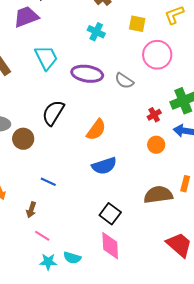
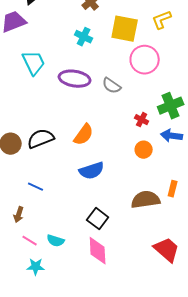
yellow square: (137, 24) -> (125, 29), size x1.6
black semicircle: (53, 113) -> (41, 139), moved, turned 36
red cross: (154, 115) -> (142, 120), turned -32
cyan semicircle: (72, 258) -> (56, 241), moved

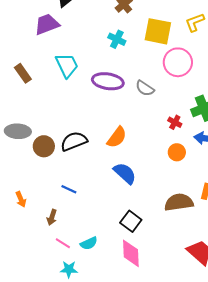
blue semicircle: (92, 171) -> (125, 173), turned -120
cyan semicircle: (56, 241) -> (89, 243), turned -42

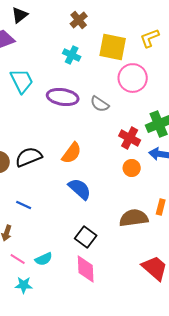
red cross: (175, 122) -> (130, 138), size x1.5

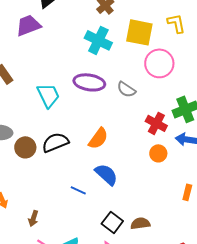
yellow L-shape: (150, 38) -> (176, 23), turned 100
cyan cross: (72, 55) -> (98, 40), size x1.5
cyan trapezoid: (22, 81) -> (48, 95), moved
blue line: (24, 205) -> (78, 190), moved
brown semicircle: (134, 218) -> (140, 223), moved, size x0.7

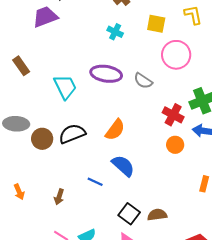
yellow square: (139, 32) -> (156, 24), size x0.7
cyan cross: (98, 40) -> (115, 32), size x0.6
brown arrow: (33, 218) -> (59, 197), moved

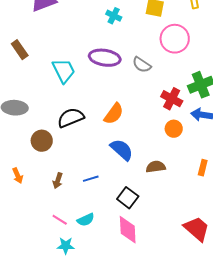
brown circle: (42, 139) -> (42, 141), moved
blue line: (95, 182) -> (91, 179), moved, turned -42
brown semicircle: (157, 215) -> (156, 167), moved

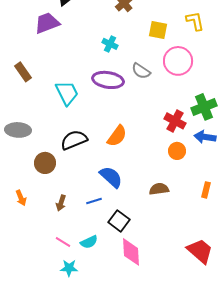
cyan cross: (114, 16) -> (110, 44), moved
gray semicircle: (142, 65) -> (141, 71), moved
blue semicircle: (122, 150) -> (111, 177), moved
black square: (128, 198) -> (119, 221), moved

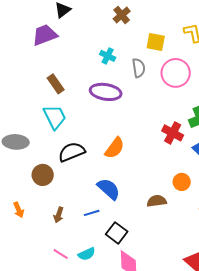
gray semicircle: (141, 71) -> (139, 68), moved, turned -132
brown rectangle: (23, 72) -> (56, 84), moved
cyan trapezoid: (67, 93) -> (55, 117), moved
orange circle: (177, 151) -> (182, 182), moved

